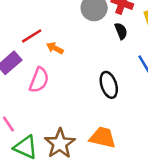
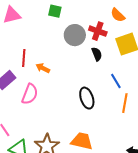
red line: (32, 36) -> (24, 58), turned -54

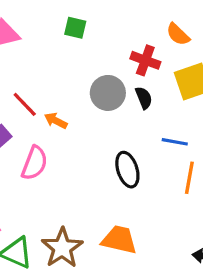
gray circle: (75, 35) -> (108, 93), moved
red line: (24, 58) -> (25, 104), turned -48
blue line: (116, 81) -> (175, 142), turned -49

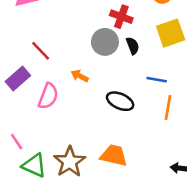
red cross: (145, 60) -> (121, 17), moved
orange arrow: (56, 121) -> (80, 76), moved
black ellipse: (127, 170) -> (120, 101), turned -48

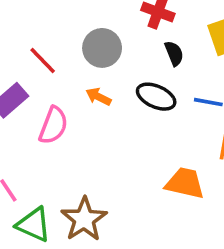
gray circle: (105, 42) -> (102, 48), moved
black ellipse: (120, 101) -> (156, 97), moved
orange trapezoid: (114, 155) -> (185, 183), moved

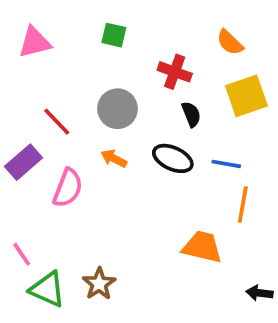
brown star: (84, 219) -> (99, 284), size x0.7

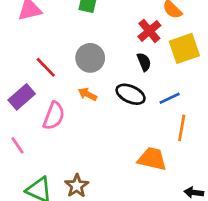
red cross: (175, 72) -> (149, 31), moved, turned 30
blue line: (226, 164) -> (170, 98), turned -35
pink line: (22, 254) -> (17, 145), moved

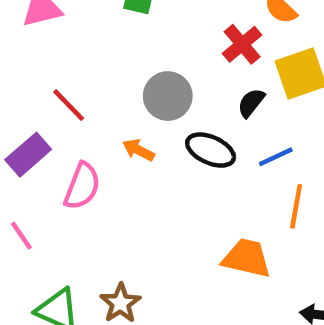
gray circle: (90, 58) -> (168, 96), moved
black semicircle: (144, 62) -> (251, 103), moved, turned -120

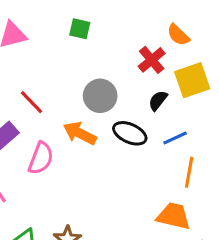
orange arrow: (138, 150) -> (80, 133), size x1.5
orange trapezoid: (247, 258) -> (174, 216), moved

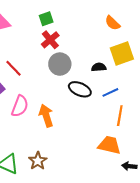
green square: (80, 29) -> (46, 19), turned -32
red cross: (152, 60) -> (50, 40), moved
black semicircle: (158, 100) -> (99, 67), turned 48
orange arrow: (80, 133) -> (46, 116), moved, turned 45

